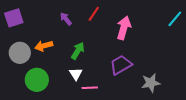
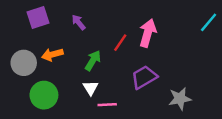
red line: (94, 14) -> (120, 43), moved
purple square: (14, 18) -> (38, 18), moved

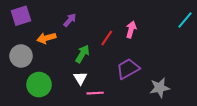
purple square: (38, 18) -> (21, 16), moved
purple arrow: (79, 22) -> (70, 20), turned 80
pink arrow: (148, 33) -> (131, 30), size x0.7
orange arrow: (52, 55) -> (46, 38), moved

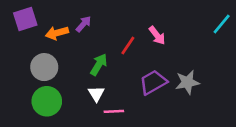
pink arrow: (131, 30) -> (157, 35), turned 126
orange arrow: (46, 38) -> (57, 33), moved
gray circle: (21, 56) -> (44, 67), moved
gray star: (160, 88) -> (187, 82), moved

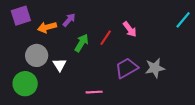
green arrow: (99, 65) -> (82, 43), moved
white triangle: (96, 94) -> (60, 65), moved
green circle: (47, 101) -> (25, 84), moved

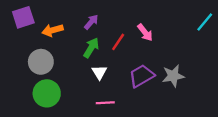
purple arrow: (69, 20) -> (91, 22), moved
white triangle: (60, 65) -> (99, 72), moved
green circle: (25, 84) -> (47, 93), moved

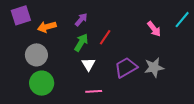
pink arrow: (145, 33) -> (154, 29), moved

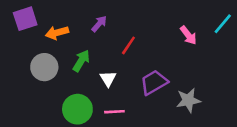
green arrow: (81, 42) -> (81, 61), moved
gray star: (154, 67) -> (188, 100), moved
green circle: (42, 83) -> (77, 109), moved

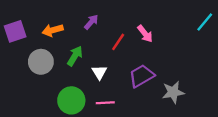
purple square: (25, 19) -> (15, 31), moved
pink arrow: (188, 35) -> (145, 34), moved

